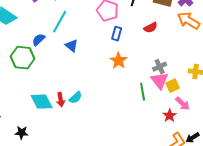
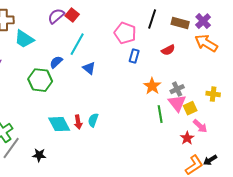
orange star: (119, 61) -> (152, 86), moved
cyan semicircle: (76, 98) -> (93, 120), turned 152

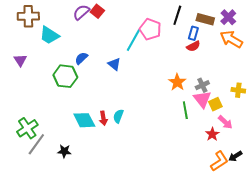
cyan line: (77, 44) -> (133, 40), moved
blue rectangle: (134, 56) -> (193, 33), moved

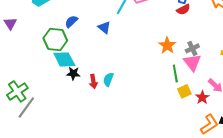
yellow square: (215, 104) -> (184, 91), moved
cyan diamond: (84, 120) -> (64, 59), moved
black star: (64, 151) -> (73, 73), moved

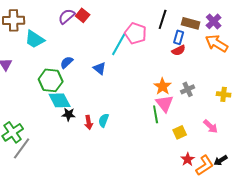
pink triangle: (192, 62) -> (165, 103), moved
green line: (175, 73) -> (156, 114), moved
red star: (202, 97) -> (188, 159), moved

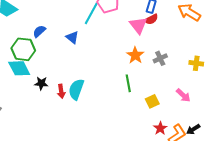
cyan diamond: (60, 100) -> (19, 68), moved
pink triangle: (165, 103) -> (138, 25), moved
cyan semicircle: (104, 120) -> (76, 89), size x1.5

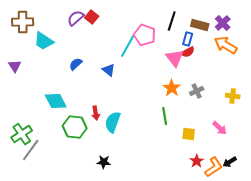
green hexagon: (23, 49) -> (75, 127), moved
black star: (41, 83) -> (104, 162), moved
red arrow: (61, 91) -> (96, 113), moved
yellow square: (152, 101) -> (189, 134), turned 32

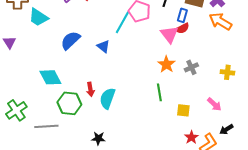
blue semicircle: (76, 64) -> (70, 40), size x1.5
gray line: (31, 150) -> (46, 126), moved, turned 50
black arrow: (230, 162) -> (226, 129), moved

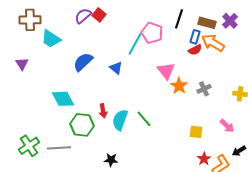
orange arrow: (220, 21) -> (213, 43), moved
pink triangle: (169, 34) -> (166, 71), moved
green line: (159, 92) -> (144, 119), moved, turned -30
green cross: (16, 110) -> (29, 146), moved

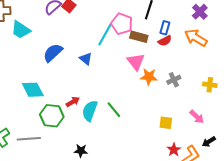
brown rectangle: (207, 23) -> (139, 37), moved
orange arrow: (213, 43) -> (196, 38), moved
orange star: (179, 86) -> (149, 77), turned -30
red arrow: (103, 111) -> (73, 102), turned -112

